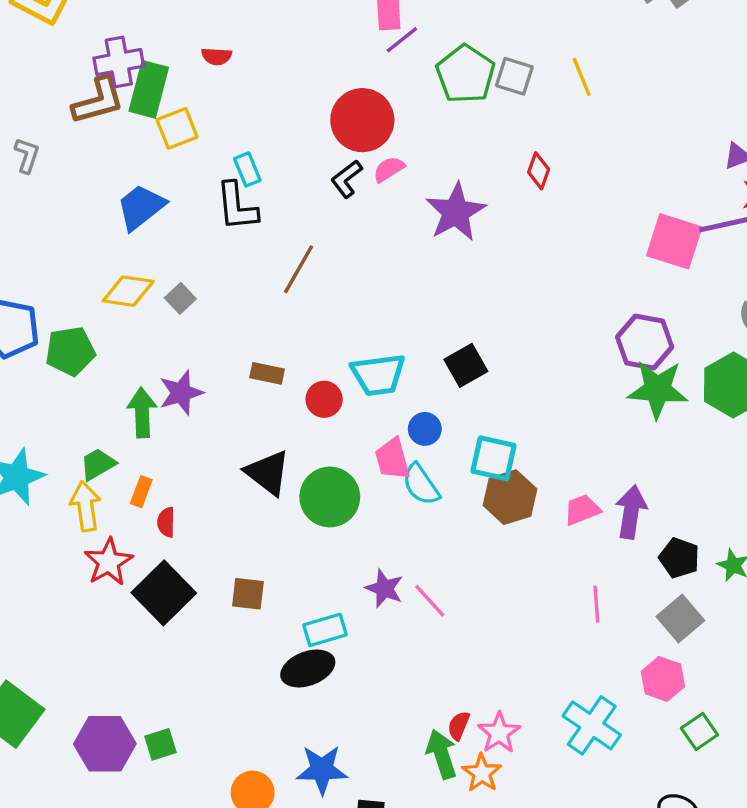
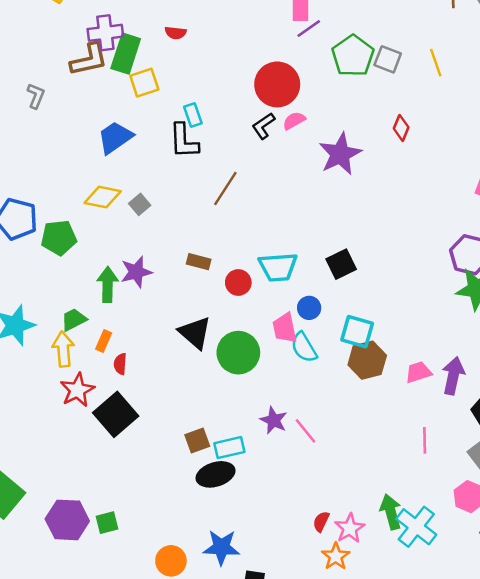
brown square: (248, 594) -> (197, 441), moved, turned -30
green arrow: (442, 754) -> (391, 512), moved

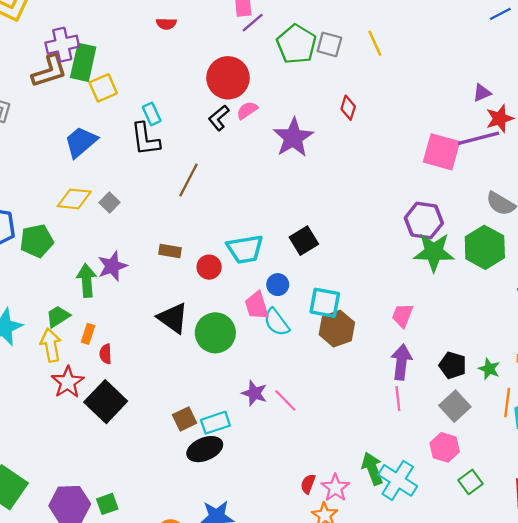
red semicircle: (176, 33) -> (166, 24), moved
pink trapezoid: (418, 372) -> (402, 315), moved, turned -45
purple arrow: (453, 376) -> (401, 362), moved

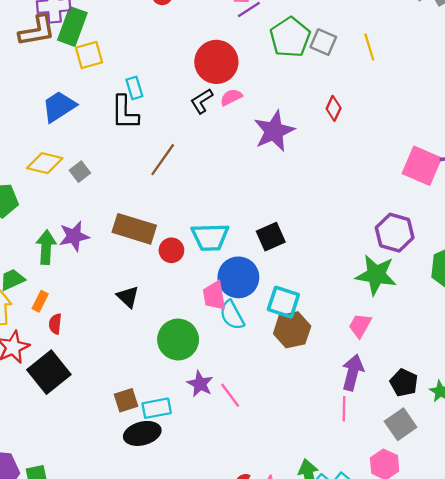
brown rectangle: (170, 251) -> (134, 229), size x1.8
green star: (434, 252) -> (376, 275), moved
blue circle: (278, 285) -> (238, 277), size x1.8
black triangle: (173, 318) -> (128, 297), size x0.7
green circle: (215, 333) -> (178, 340), moved

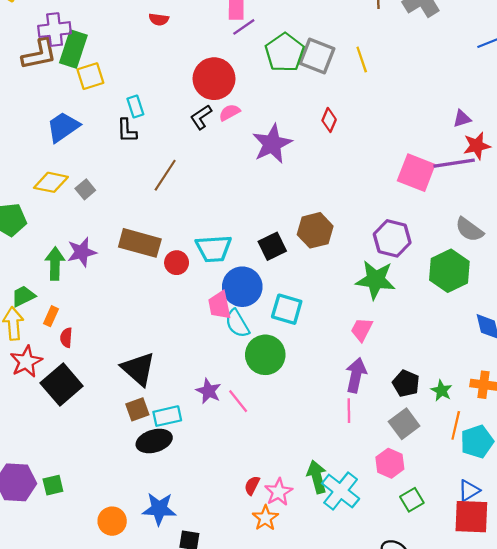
gray square: (323, 42) -> (317, 56), size x1.4
black L-shape: (125, 112) -> (127, 131), size x0.7
black triangle: (128, 297) -> (138, 369), moved, size x1.6
brown hexagon: (292, 330) -> (315, 230), moved
green circle: (178, 340) -> (265, 355), moved

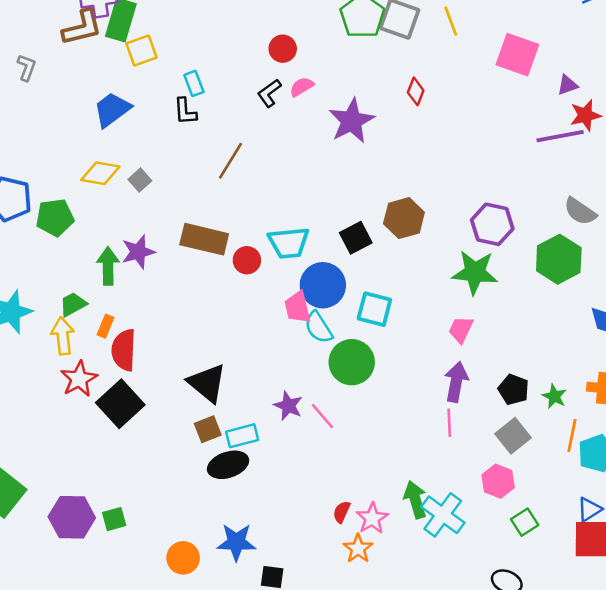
red circle: (214, 79) -> (283, 49), size x0.6
pink square: (416, 173) -> (517, 55), moved
red semicircle: (66, 338) -> (124, 350), size x1.8

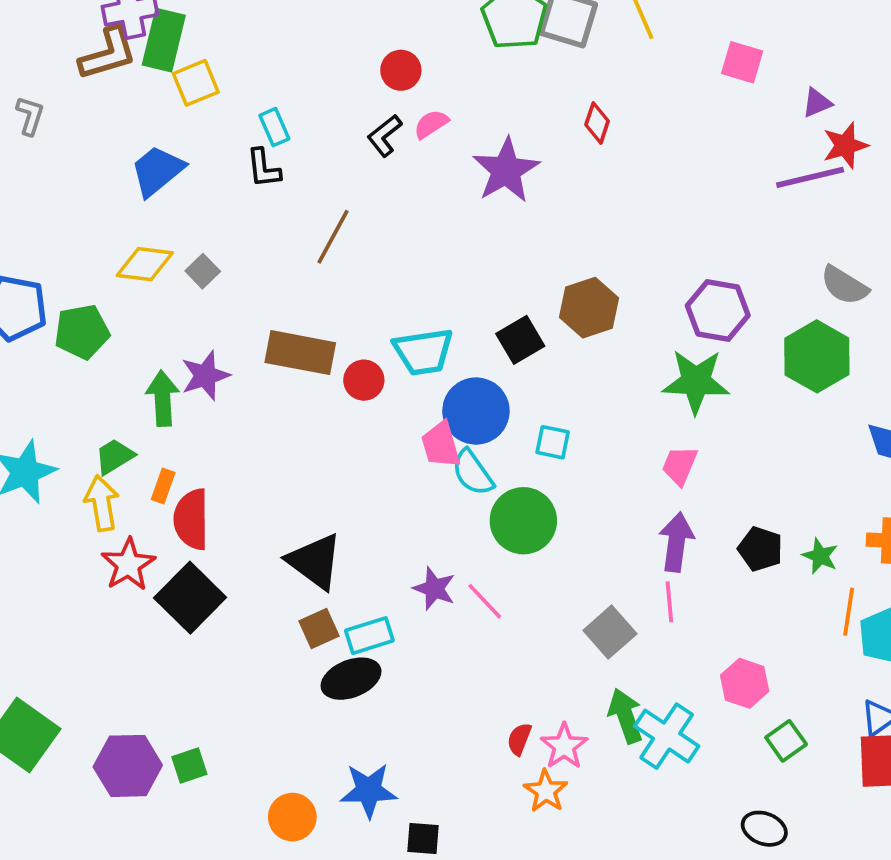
pink square: (517, 55) -> (742, 62), size x0.7
cyan square: (374, 309) -> (553, 442), size x0.7
gray square: (513, 436) -> (610, 632), moved

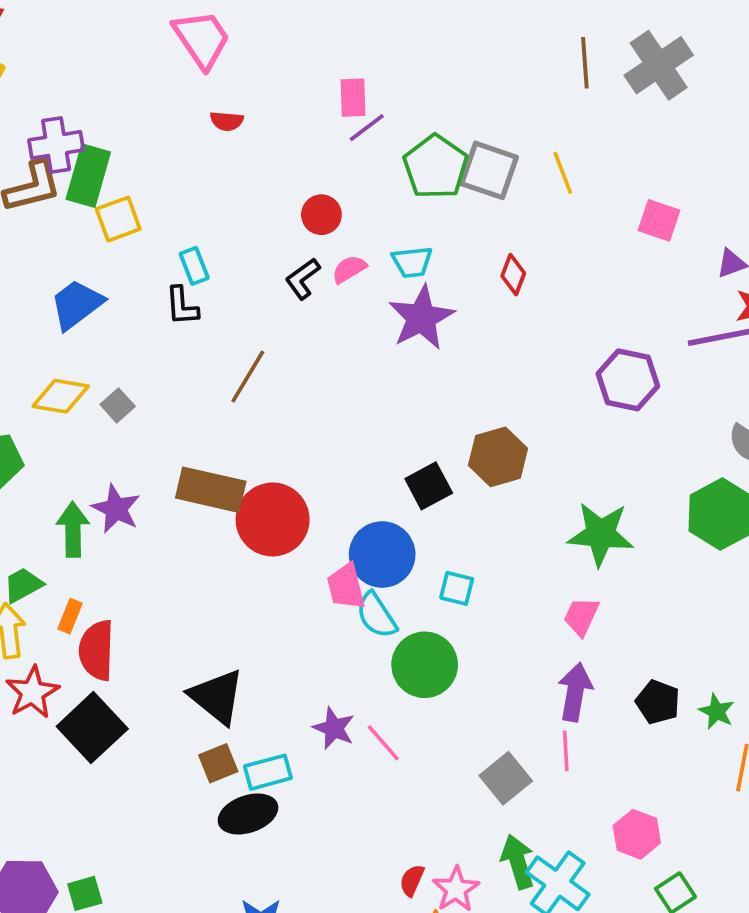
purple hexagon: (718, 310) -> (628, 380), moved
cyan trapezoid: (423, 352) -> (412, 262), moved, size x0.7
purple star: (205, 376) -> (116, 509), turned -30
red circle: (364, 380) -> (273, 519), size x1.8

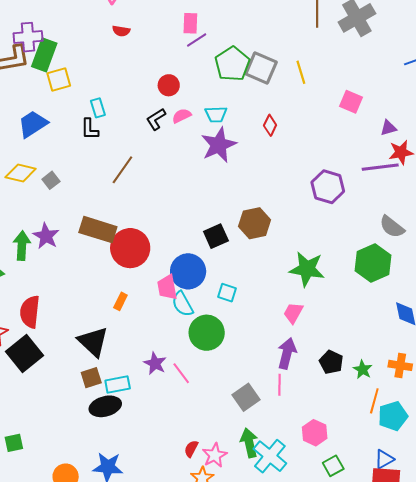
orange rectangle: (70, 616) -> (120, 301), moved

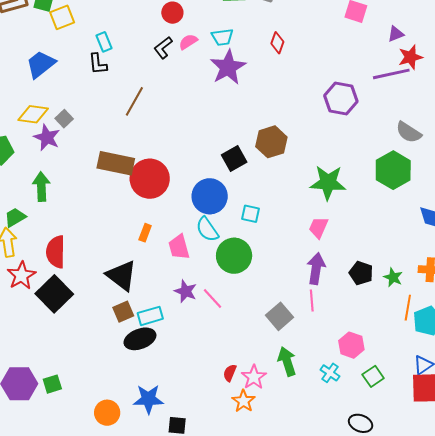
purple star: (46, 236) -> (47, 137), moved
pink trapezoid: (167, 287) -> (179, 247), moved
cyan cross: (270, 456) -> (330, 373), moved, size x0.6

